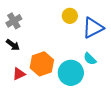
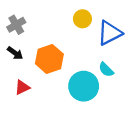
orange hexagon: (42, 64) -> (49, 59), moved

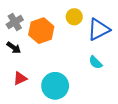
orange hexagon: (49, 59) -> (41, 31), moved
cyan circle: (84, 86) -> (55, 86), moved

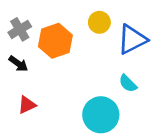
cyan circle: (55, 86) -> (101, 115), moved

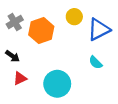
black arrow: (18, 64) -> (13, 56), moved
cyan circle: (101, 115) -> (57, 84), moved

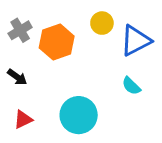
red triangle: (20, 78) -> (23, 119), moved

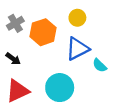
blue triangle: (136, 41) -> (77, 49), moved
red triangle: (23, 119) -> (18, 91), size x1.6

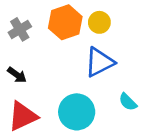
orange hexagon: (43, 32) -> (65, 22), moved
cyan semicircle: (100, 65) -> (128, 102), moved

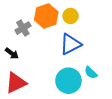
gray cross: (20, 29) -> (23, 28), moved
cyan circle: (77, 112) -> (68, 81), moved

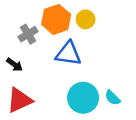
blue triangle: (71, 44) -> (68, 54), moved, turned 35
cyan semicircle: (91, 73) -> (112, 98), moved

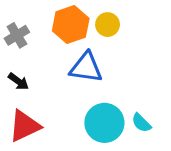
gray cross: (28, 34) -> (17, 35), moved

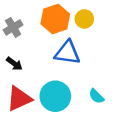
cyan circle: (104, 123) -> (55, 96), moved
cyan semicircle: (141, 123) -> (96, 96), moved

